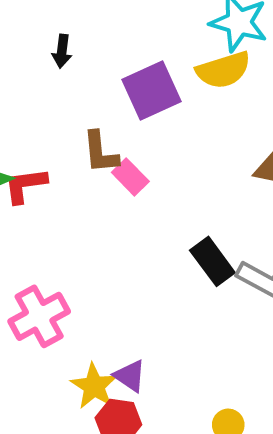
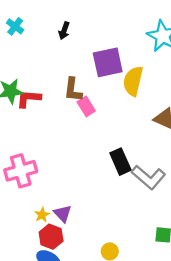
yellow semicircle: (223, 70) -> (133, 81), moved, turned 108
yellow star: (94, 386) -> (42, 215), size x0.6

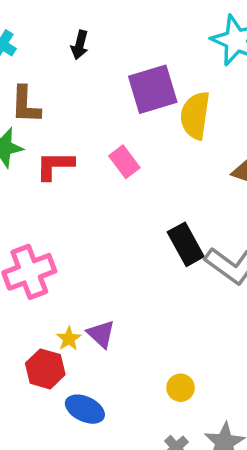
brown L-shape: (73, 90) -> (26, 105), moved
red L-shape: (29, 99) -> (55, 165), moved
red hexagon: (51, 237) -> (45, 369), moved

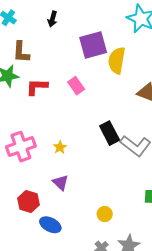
yellow star: (69, 339) -> (60, 147), moved

